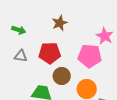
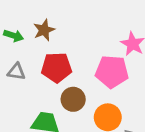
brown star: (60, 23) -> (44, 30), moved

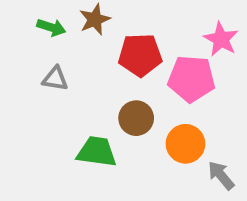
red pentagon: (57, 67) -> (140, 55), moved

